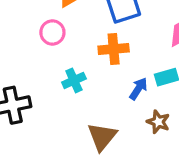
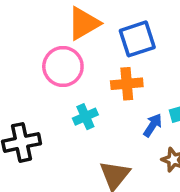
pink circle: (52, 32) -> (63, 67), size x1.5

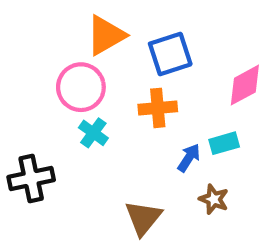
cyan cross: (85, 117) -> (93, 133), moved, turned -30

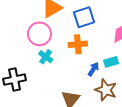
brown star: (214, 199) -> (106, 90), size x1.5

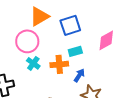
orange cross: (78, 44) -> (59, 64), moved
cyan rectangle: (111, 62) -> (75, 51), moved

